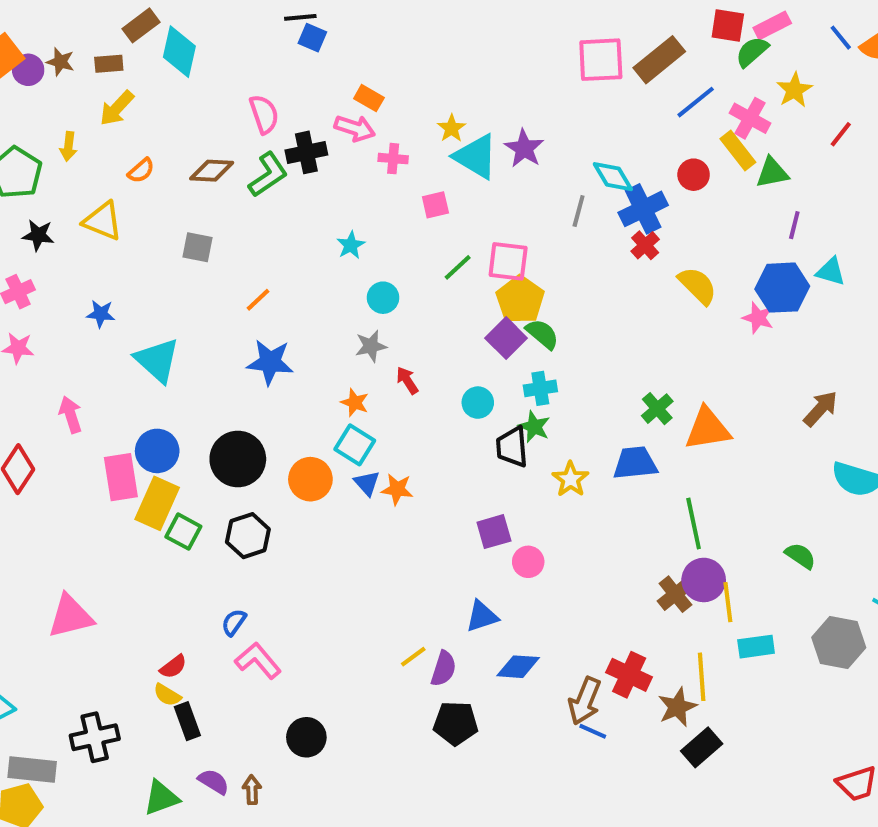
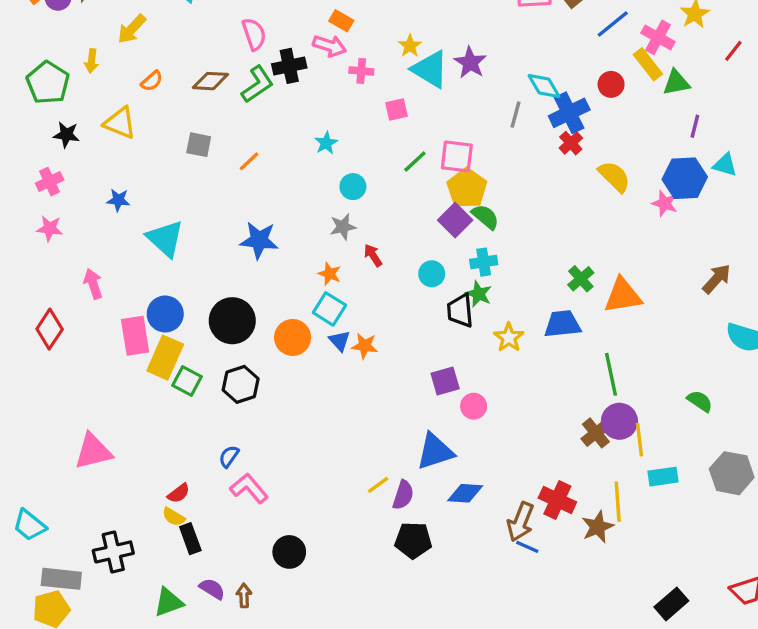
orange line: (258, 300) -> (249, 161), moved
blue triangle: (482, 616) -> (435, 451), size x1.4
black rectangle: (702, 747) -> (671, 604), moved

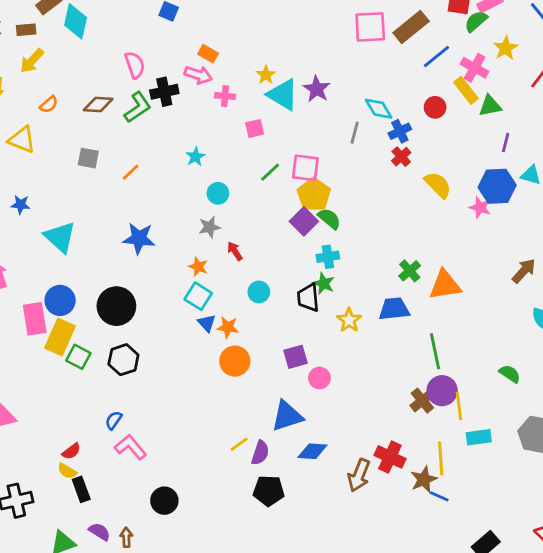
blue cross: (569, 113) -> (400, 131), size x0.7
cyan circle: (432, 274) -> (259, 292), moved
orange circle: (293, 337) -> (235, 361), moved
blue line: (527, 547) -> (439, 496), moved

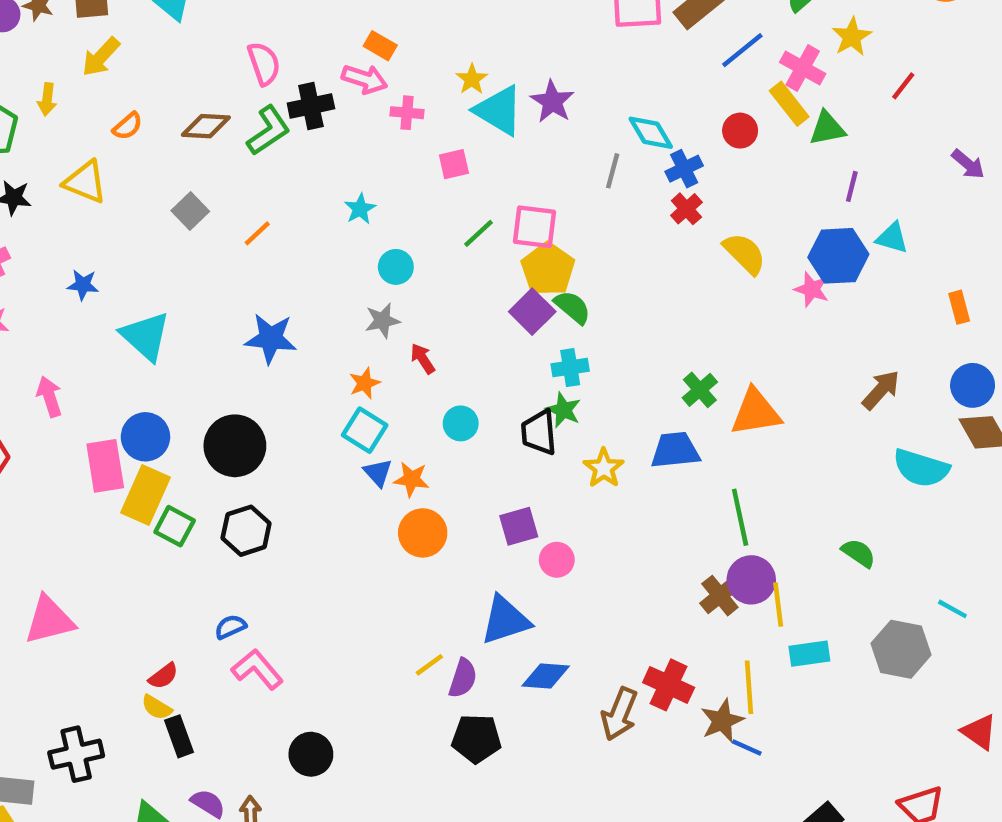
gray square: (88, 158) -> (190, 211), turned 35
orange star: (198, 267) -> (365, 383), turned 30
blue semicircle: (114, 420) -> (230, 627), turned 30

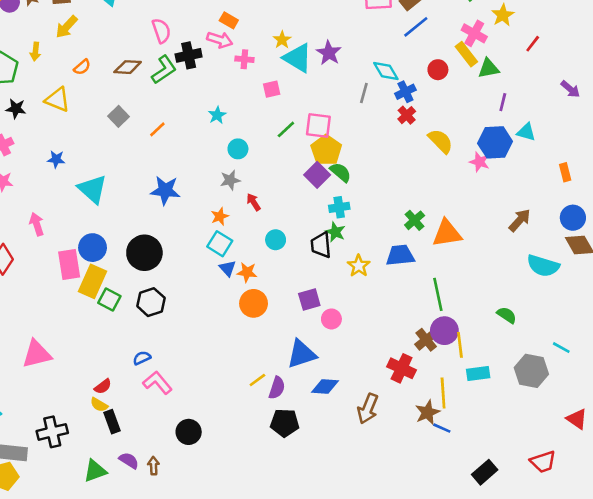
blue line: (742, 50) -> (416, 27), moved
red cross: (669, 685) -> (402, 368), moved

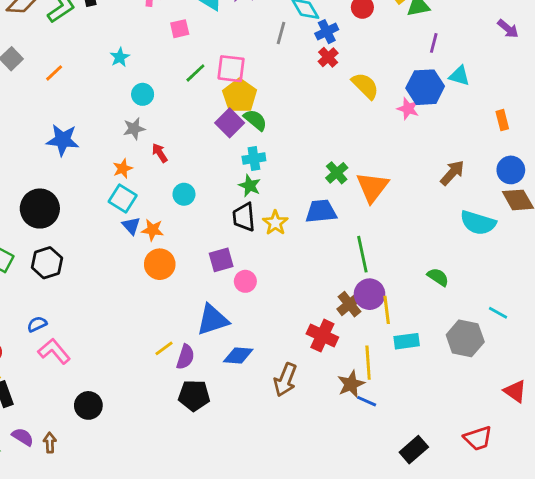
orange triangle: (447, 233) -> (372, 187), turned -44
black trapezoid: (321, 245) -> (244, 217), moved

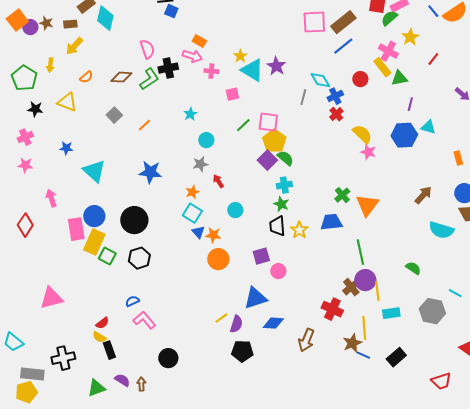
pink star: (408, 109) -> (368, 152), moved
black rectangle: (414, 450) -> (396, 357), moved

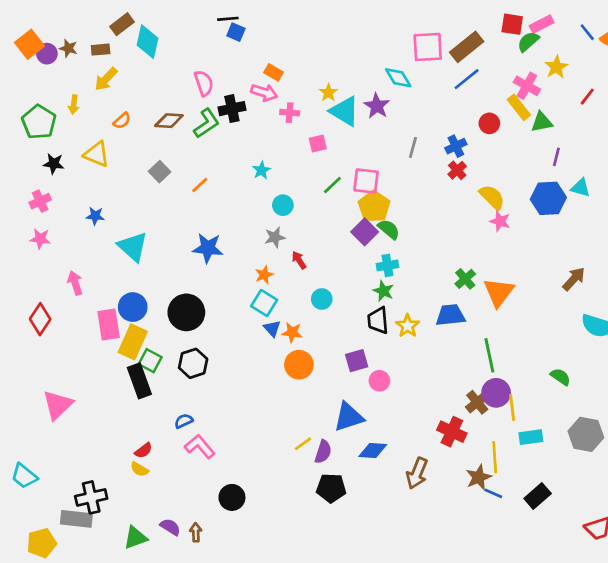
cyan diamond: (320, 80) -> (398, 78), moved
pink triangle: (51, 298) -> (58, 405), moved, turned -30
black rectangle: (109, 350) -> (139, 381), moved, size x1.4
gray rectangle: (32, 374) -> (76, 519), moved

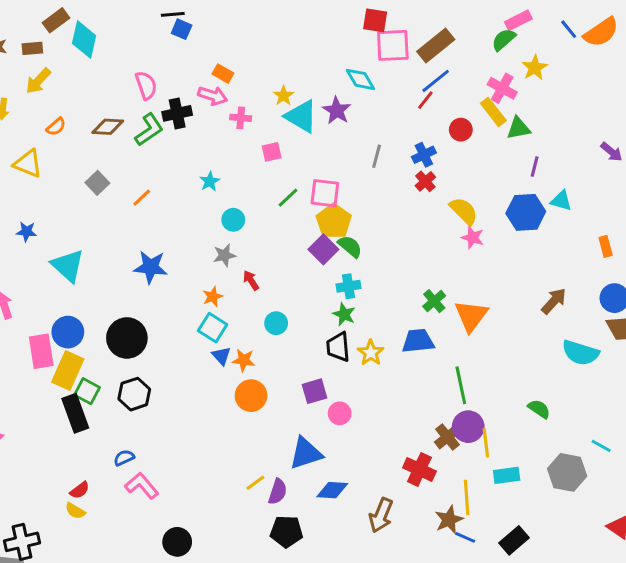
red square: (512, 24) -> (375, 20), moved
red line: (587, 97) -> (425, 100), moved

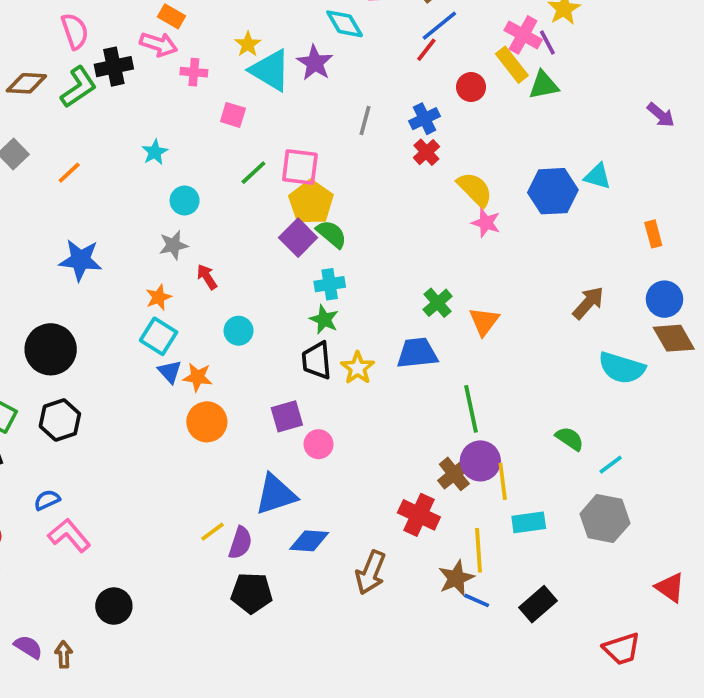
pink square: (272, 152) -> (233, 115), turned 30
purple line: (535, 167) -> (547, 42), moved, turned -42
orange triangle: (471, 316) -> (484, 321), size x0.7
cyan line: (601, 446) -> (611, 465), moved, turned -66

